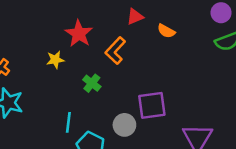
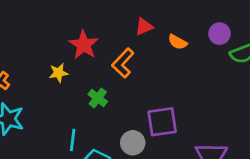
purple circle: (221, 13) -> (220, 34), moved

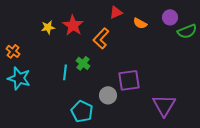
yellow star: (59, 73) -> (48, 27), moved
cyan line: (73, 140) -> (65, 72), moved

